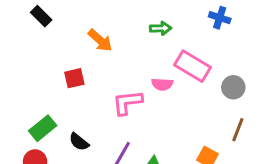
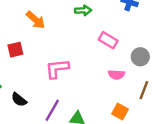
pink rectangle: (192, 66) -> (108, 40), size x0.7
pink semicircle: (162, 84) -> (116, 75), moved

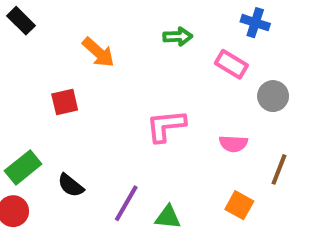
pink rectangle: (108, 40) -> (231, 64), moved
gray circle: (140, 57) -> (273, 96), moved
pink L-shape: (57, 69) -> (166, 126), moved

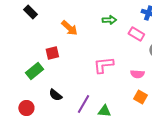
green rectangle: (23, 167) -> (34, 71), moved
orange square: (239, 205) -> (140, 97), moved

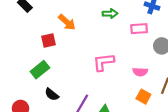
pink rectangle: (136, 34) -> (139, 29), turned -35
red square: (52, 53) -> (49, 41), moved
green rectangle: (34, 71) -> (40, 70), moved

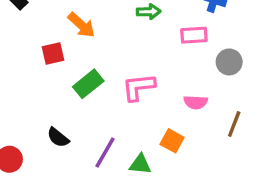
green rectangle: (40, 70) -> (88, 84), moved
orange square: (143, 97) -> (172, 141), moved

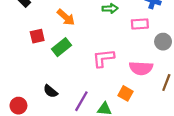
red square: (53, 54) -> (37, 36), moved
green rectangle: (88, 84) -> (61, 47), moved
pink semicircle: (196, 102) -> (141, 68), size x1.5

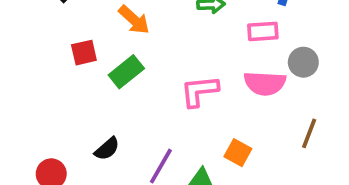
pink semicircle: (141, 68) -> (265, 83), moved
black semicircle: (50, 91) -> (107, 149), turned -80

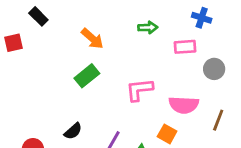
red square: (84, 53) -> (14, 43), moved
pink semicircle: (265, 83) -> (184, 105), moved

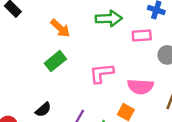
green arrow: (148, 27) -> (109, 18), size x1.5

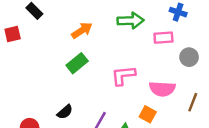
orange arrow: (60, 28) -> (82, 30), turned -75

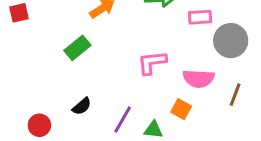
gray circle: (189, 57) -> (231, 41), size x1.5
green rectangle: (77, 63) -> (77, 48), moved

